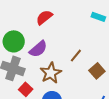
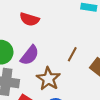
red semicircle: (44, 17) -> (29, 19), turned -114

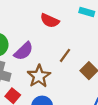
red semicircle: (29, 19) -> (50, 21), moved

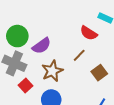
red semicircle: (50, 21) -> (89, 33), moved

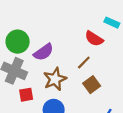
brown square: (99, 73) -> (92, 85), moved
red square: (26, 86) -> (26, 95), turned 32

